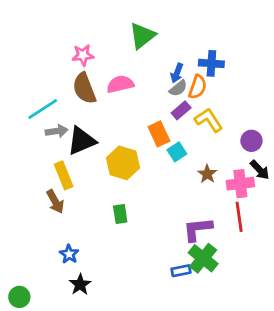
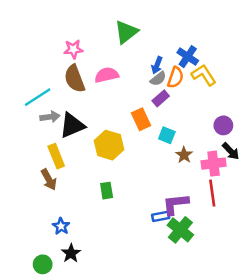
blue cross: (211, 63) -> (188, 57), turned 30
yellow L-shape: (209, 120) -> (204, 75), moved
cyan square: (177, 152) -> (167, 135), moved, turned -35
blue rectangle: (181, 271) -> (161, 216), moved
green circle: (19, 297) -> (43, 264), moved

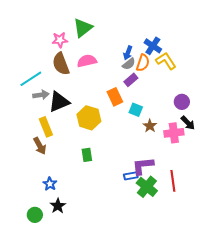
green triangle: (126, 32) -> (83, 28), moved
red line: (212, 193) -> (173, 181), moved

